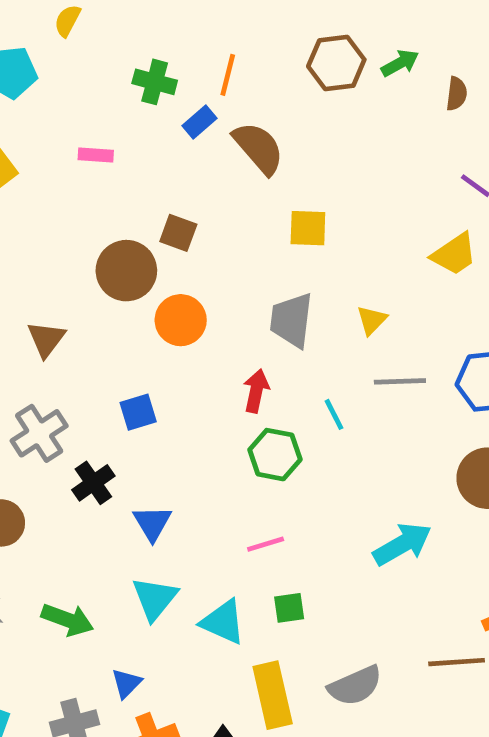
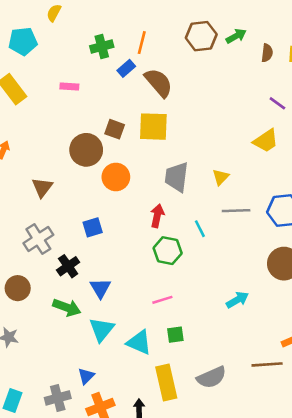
green cross: (155, 82) -> (102, 46), turned -30
yellow square: (308, 228) -> (153, 127), moved, size x1.4
cyan arrow: (402, 544) -> (237, 300), size x0.7
green arrow: (67, 620) -> (67, 308), moved

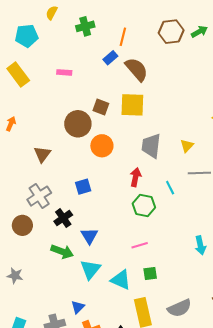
green cross: (102, 46) -> (85, 26), moved
brown circle: (18, 288) -> (22, 225), moved
cyan arrow: (237, 300) -> (200, 245), turned 108

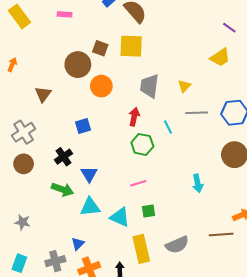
gray cross: (39, 196) -> (24, 132), moved
cyan triangle: (90, 269) -> (90, 207), turned 45
gray star: (15, 276) -> (23, 222), moved

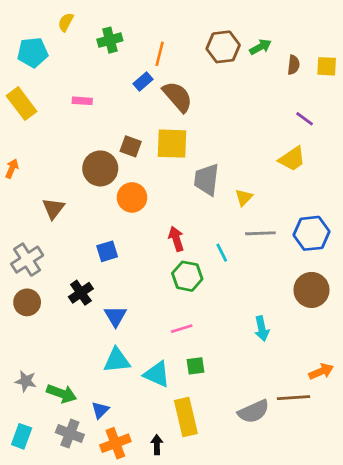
gray trapezoid: (149, 86) -> (207, 179), moved
red arrow: (134, 117) -> (176, 239), turned -30
green arrow: (62, 189) -> (62, 394), moved
gray semicircle: (177, 245) -> (253, 411), moved
gray cross: (55, 261) -> (70, 434), turned 36

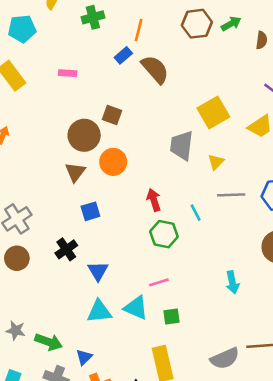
yellow square: (172, 144) -> (213, 112), moved, turned -32
brown triangle: (53, 208) -> (75, 172), moved
cyan triangle: (157, 374) -> (136, 308), moved

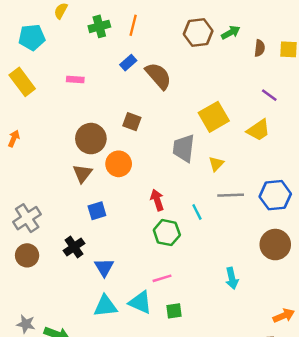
orange line: (139, 30) -> (133, 25), moved
brown square: (112, 115) -> (132, 122), moved

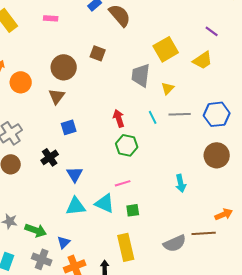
orange circle: (119, 164) -> (21, 82), moved
cyan line: (197, 212) -> (153, 117), moved

